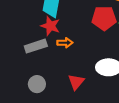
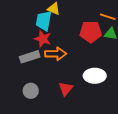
orange arrow: (65, 43) -> (56, 54), size x1.5

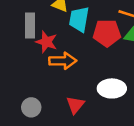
cyan trapezoid: (44, 21) -> (79, 19), moved
gray rectangle: (30, 57) -> (30, 26), moved, turned -72

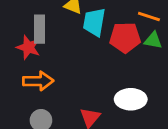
red star: (46, 42) -> (28, 47), moved
orange arrow: (63, 61) -> (38, 81), moved

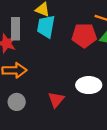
cyan trapezoid: (94, 22) -> (46, 26), moved

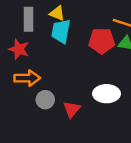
gray rectangle: (16, 29) -> (28, 19), moved
gray circle: (17, 102) -> (45, 100), moved

